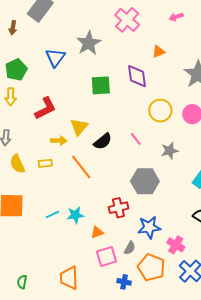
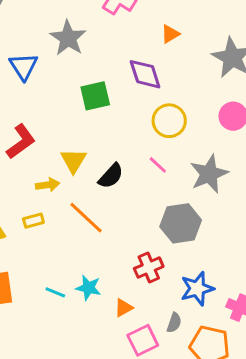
yellow circle: (160, 111) -> (169, 121), moved
gray star: (170, 151) -> (209, 174), size x1.5
cyan line: (52, 214) -> (55, 292), turned 56
cyan star: (75, 215) -> (88, 288), turned 30

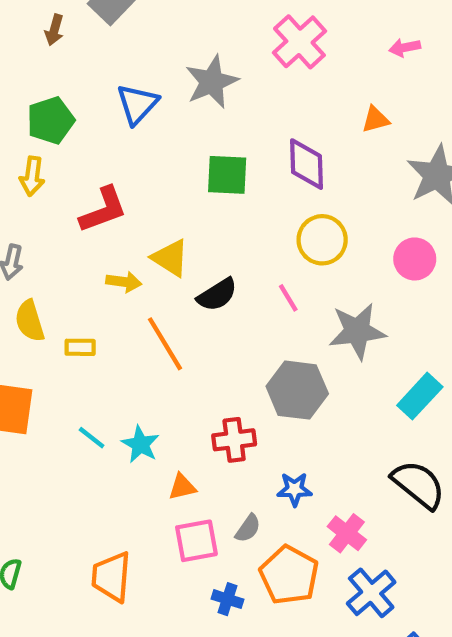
orange triangle: (170, 34) -> (375, 119), moved
yellow triangle: (74, 161) -> (170, 258), turned -44
yellow rectangle: (33, 221) -> (80, 347), moved
blue star: (197, 289) -> (294, 489), size x0.7

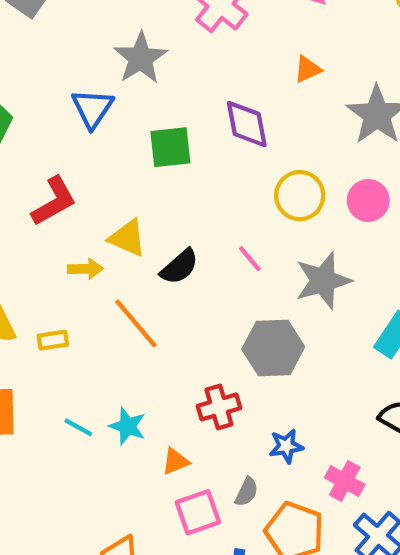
blue triangle: (137, 104) -> (92, 108), moved
yellow circle: (322, 240) -> (300, 196), moved

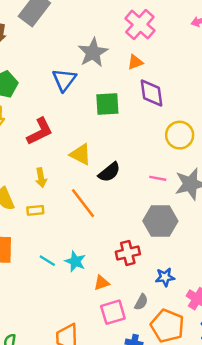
orange triangle: (308, 69) -> (135, 62), moved
pink line: (250, 259) -> (158, 178), moved, turned -42
yellow arrow: (85, 269) -> (41, 178), moved, turned 78

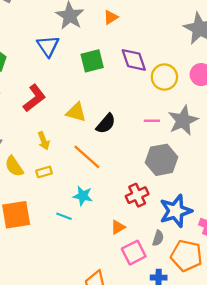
purple diamond: (152, 93) -> (134, 60), moved
cyan star: (75, 261) -> (83, 196), moved
blue star: (165, 277) -> (176, 211), size x1.8

